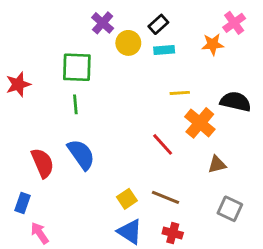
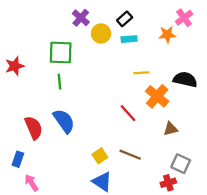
red cross: (173, 233) -> (168, 183), moved, turned -32

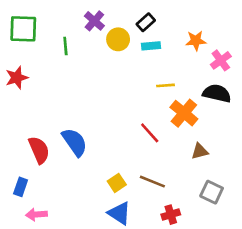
pink cross: (184, 18) -> (221, 60), moved
green square: (61, 53) -> (23, 29), moved
green line: (59, 82) -> (65, 46), moved
pink arrow: (31, 183) -> (36, 215), turned -60
red cross: (168, 183) -> (171, 215), moved

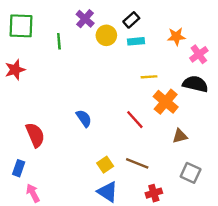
blue semicircle: (75, 142) -> (84, 118), moved, size x0.7
pink arrow: (36, 215) -> (33, 193), turned 66

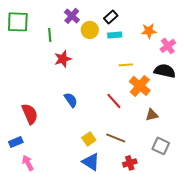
red star: (15, 70) -> (63, 59), moved
blue rectangle: (19, 168) -> (16, 142), turned 48

